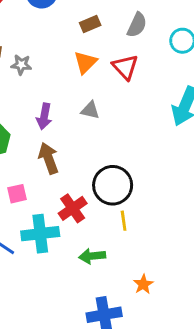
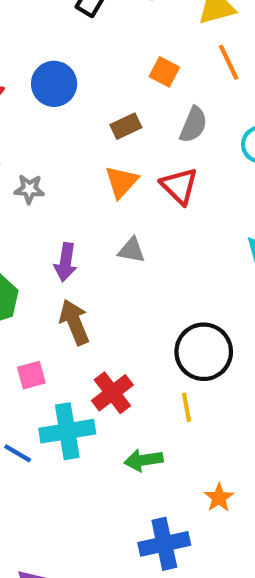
black circle: (113, 185) -> (204, 352), moved

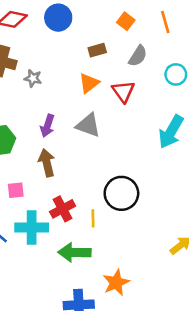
gray triangle: (132, 250) -> (88, 125), size x1.5
yellow line: (186, 407) -> (93, 218), moved
green arrow: (143, 460) -> (75, 252), size x1.4
orange star: (219, 498) -> (116, 283), size x1.5

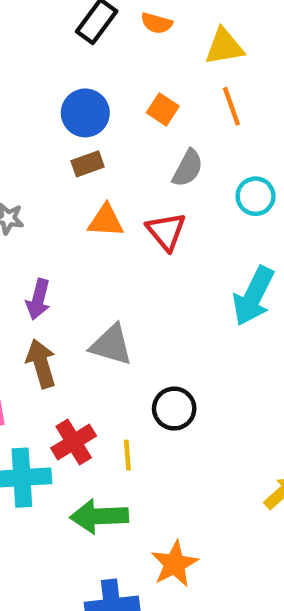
blue circle: (58, 18) -> (85, 113), moved
brown rectangle: (97, 50) -> (88, 164), moved
orange triangle: (89, 83) -> (106, 221), turned 45
gray triangle: (88, 125) -> (111, 345), moved
black circle: (121, 193) -> (174, 409), size x0.7

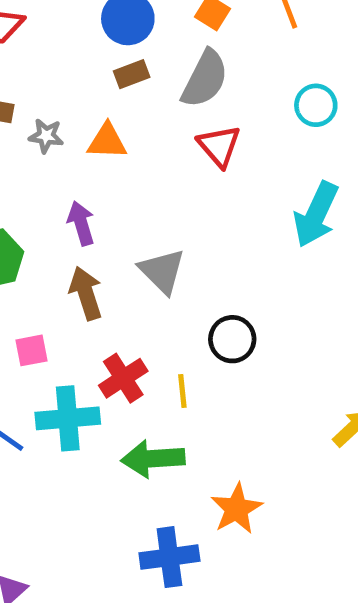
gray semicircle: (188, 168) -> (205, 79), moved, size x1.4
orange triangle: (106, 221) -> (107, 141), moved
purple arrow: (38, 299) -> (81, 223), turned 150
gray triangle: (111, 345) -> (162, 271), turned 30

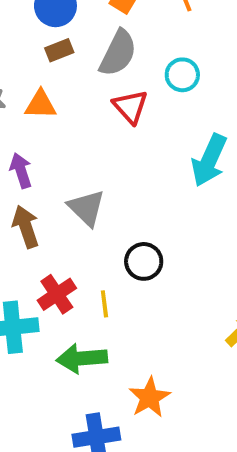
cyan circle: (316, 105) -> (182, 75), moved

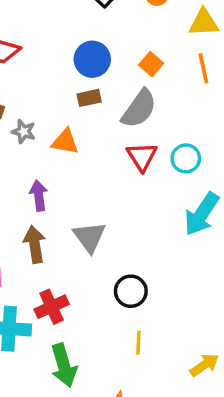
cyan circle: (182, 75) -> (186, 158), moved
yellow line: (104, 304) -> (138, 343), moved
green arrow: (82, 358) -> (64, 365), turned -111

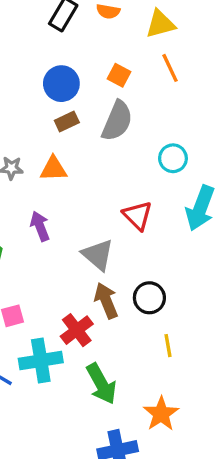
red triangle: (142, 157) -> (138, 215), moved
brown arrow: (35, 244) -> (106, 301), moved

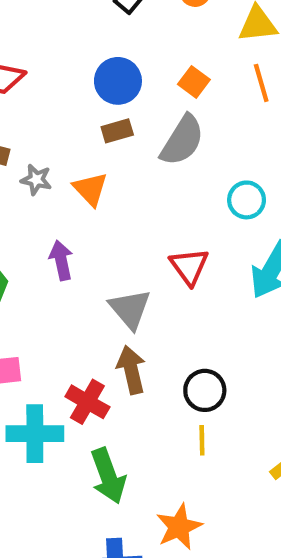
orange triangle: (53, 169) -> (90, 189), turned 40
black circle: (149, 298) -> (205, 390), moved
red cross: (77, 330) -> (87, 402), turned -32

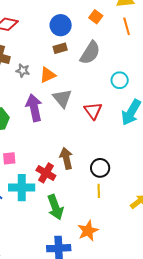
orange square: (194, 82) -> (96, 17), moved
orange triangle: (90, 189) -> (48, 75), turned 48
purple arrow: (61, 260) -> (34, 108), size x1.5
gray triangle: (130, 309) -> (62, 98), moved

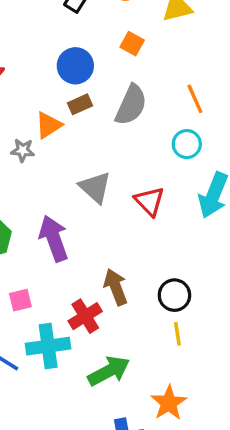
orange line: (127, 26) -> (195, 99), moved
orange triangle: (48, 75) -> (49, 125), moved
purple arrow: (34, 108) -> (54, 238), moved
red cross: (46, 173) -> (85, 316), turned 36
green arrow: (55, 207) -> (109, 371), turned -90

